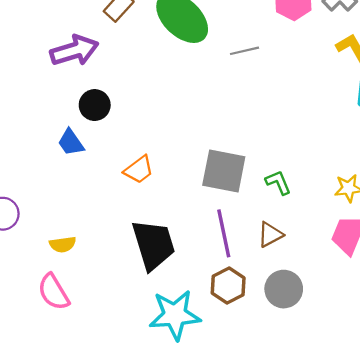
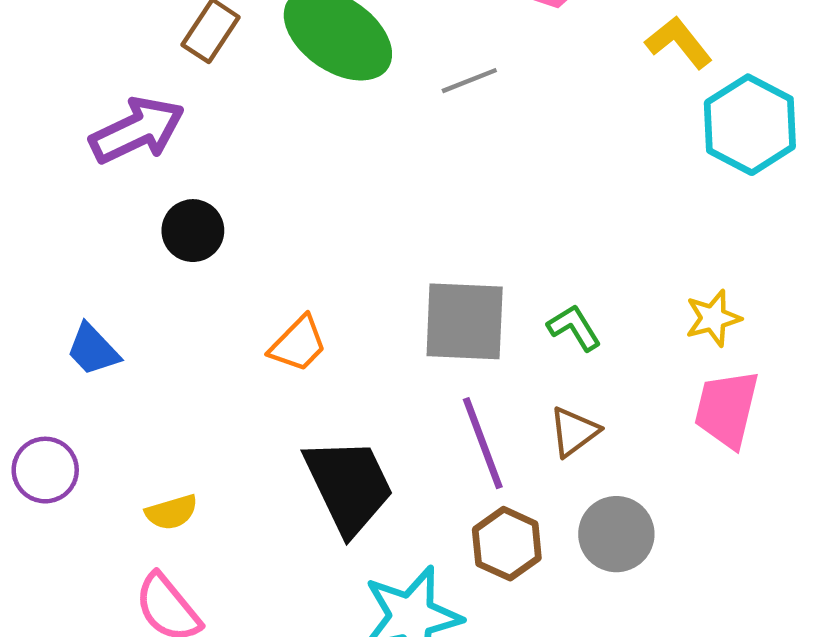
blue trapezoid: (71, 142) -> (93, 350), moved

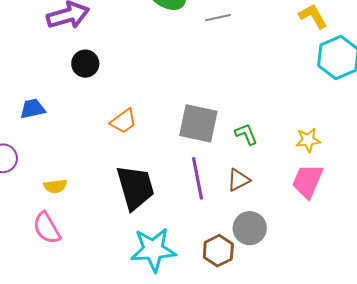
blue trapezoid: (93, 350) -> (33, 109), turned 112
brown hexagon: (507, 544) -> (218, 251), moved

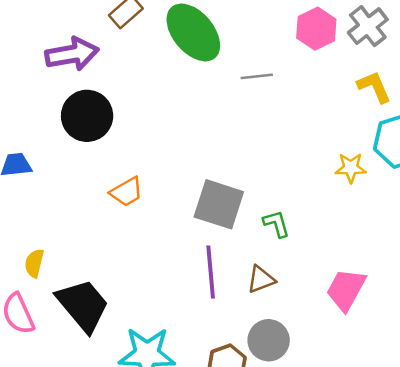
black circle: (85, 64) -> (87, 116), size x1.5
yellow star: (308, 140) -> (351, 168), moved
yellow semicircle: (55, 186) -> (34, 263), turned 105
black trapezoid: (135, 187) -> (83, 305), moved, turned -30

